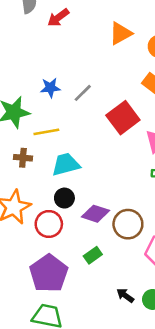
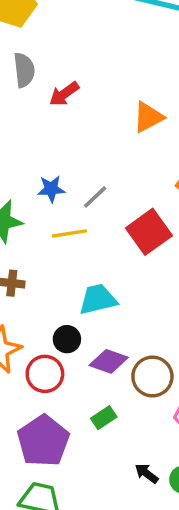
yellow line: (46, 132) -> (69, 233), moved
cyan trapezoid: (66, 164) -> (98, 299), moved

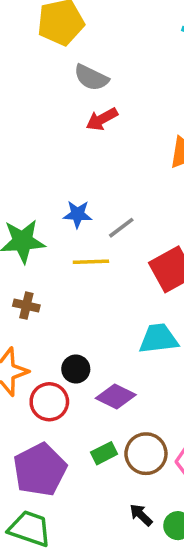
gray semicircle: (24, 70) -> (91, 78), moved, turned 116
cyan trapezoid: (98, 299) -> (158, 339), moved
brown circle: (152, 377) -> (146, 454), moved

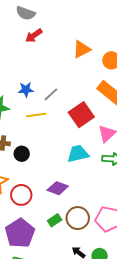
black circle: (76, 369) -> (22, 154), moved

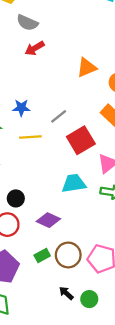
gray line: (51, 94) -> (59, 116), moved
black circle: (22, 154) -> (16, 198), moved

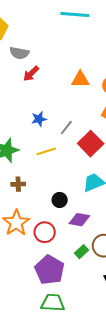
orange triangle: (87, 68) -> (80, 79), turned 36
blue star: (21, 108) -> (39, 119), moved
black circle: (16, 198) -> (60, 200), moved

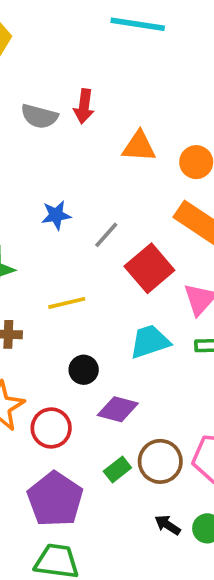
gray semicircle: (19, 53) -> (39, 116), moved
red arrow: (31, 74) -> (84, 106), moved, turned -42
yellow line: (46, 151) -> (67, 303), moved

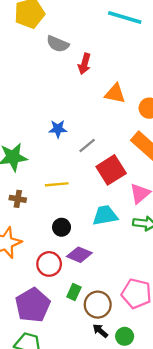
gray semicircle: (39, 116) -> (58, 44), moved
red circle: (51, 428) -> (49, 264), moved
brown circle: (160, 461) -> (98, 305), moved
green rectangle: (117, 469) -> (74, 292), turned -35

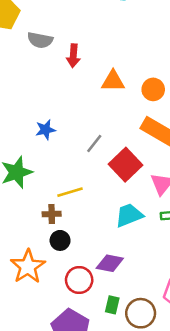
blue star: (58, 129) -> (46, 130), moved
brown cross: (18, 199) -> (52, 214), moved
black circle: (62, 227) -> (60, 240), moved

